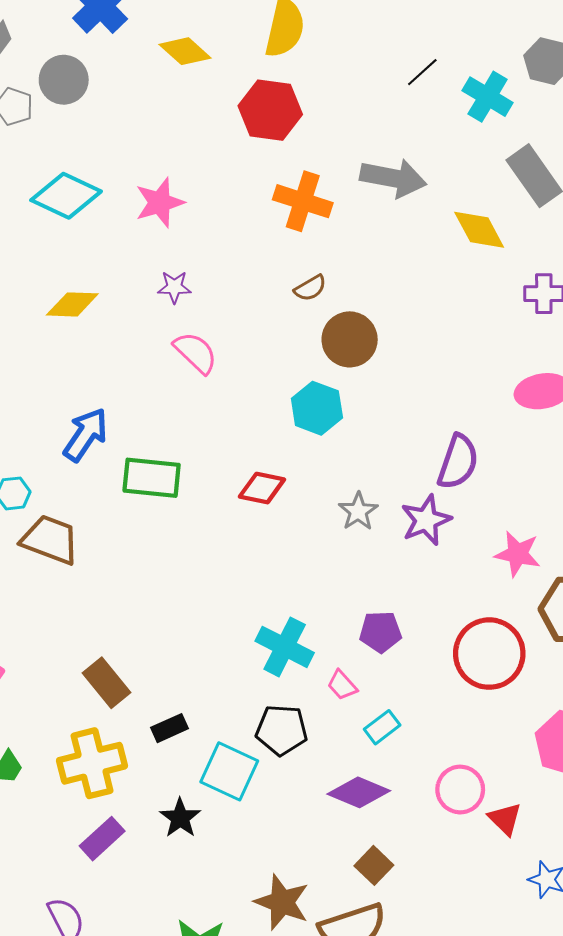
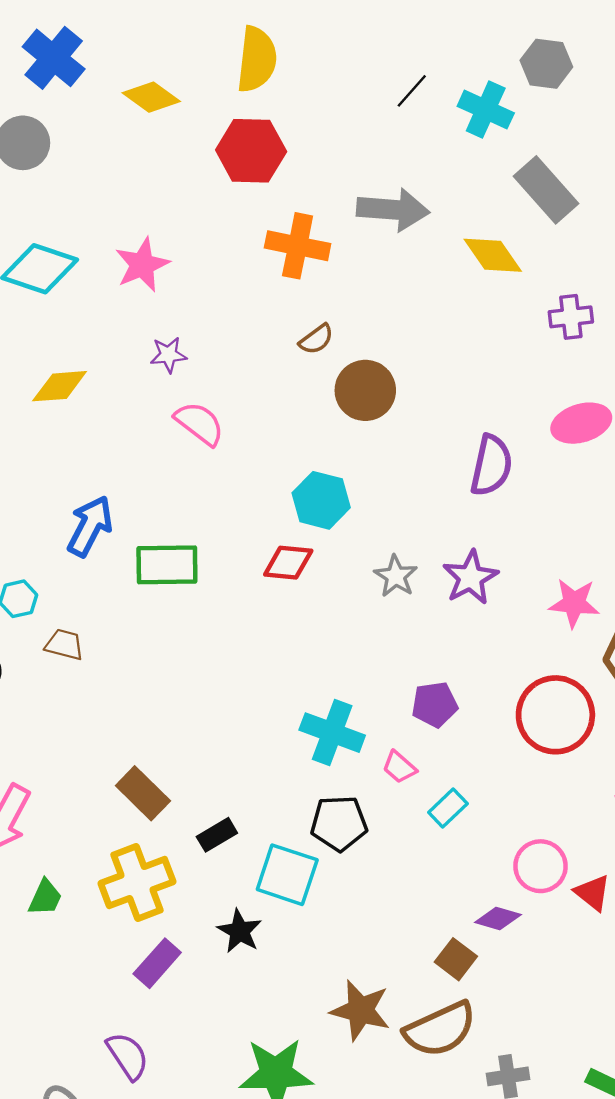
cyan hexagon: (317, 408) -> (321, 500), moved
purple semicircle: (458, 462) -> (491, 465), moved
brown trapezoid: (50, 540) -> (64, 645), size x0.6
purple diamond: (359, 792) -> (498, 918), moved, size x0.7

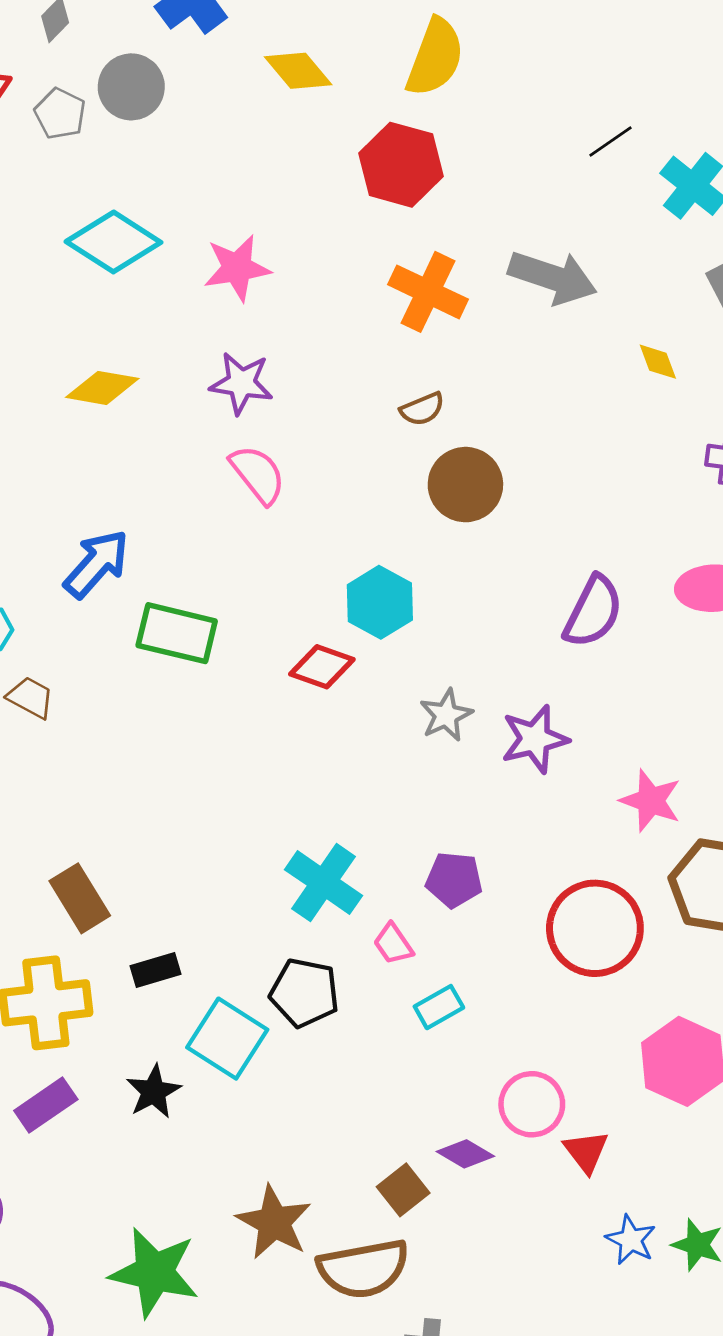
yellow diamond: (493, 255) -> (658, 362), size x0.6
purple star: (168, 355) -> (241, 383), size x1.4

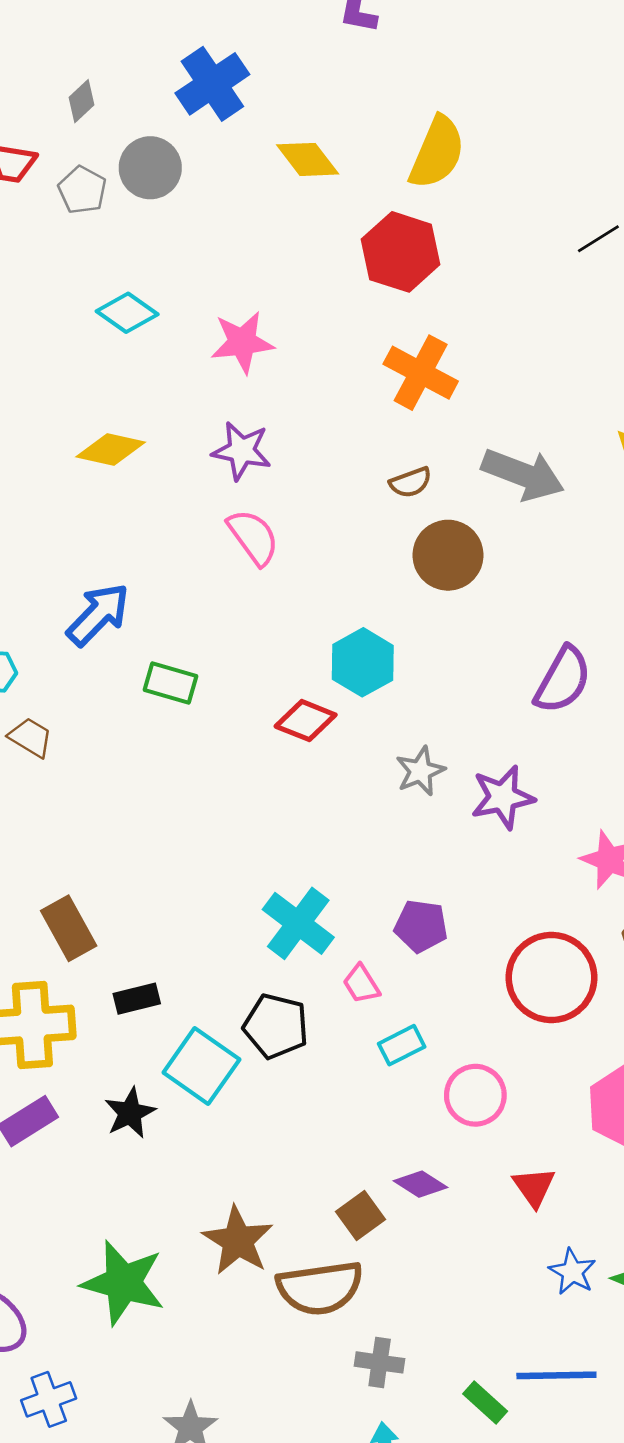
cyan diamond: (114, 242) -> (127, 313), size x0.7
gray arrow: (553, 277) -> (523, 474), moved
green rectangle: (177, 633) -> (171, 683), size x0.7
pink circle: (532, 1104) -> (475, 1095), moved

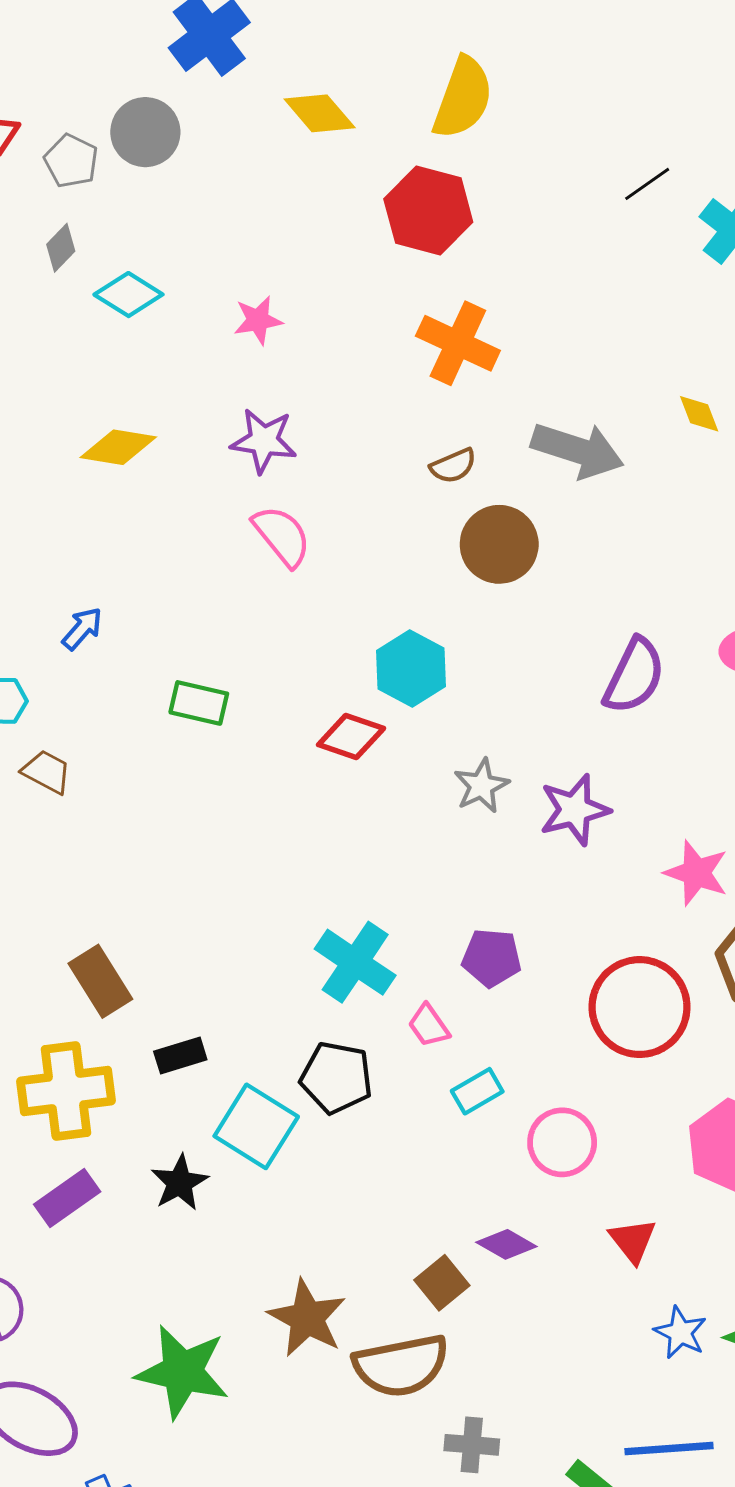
gray diamond: (81, 101) -> (61, 248), moved
pink star: (242, 342) -> (258, 320), size x0.7
blue arrow: (98, 615) -> (82, 629), moved, size x0.6

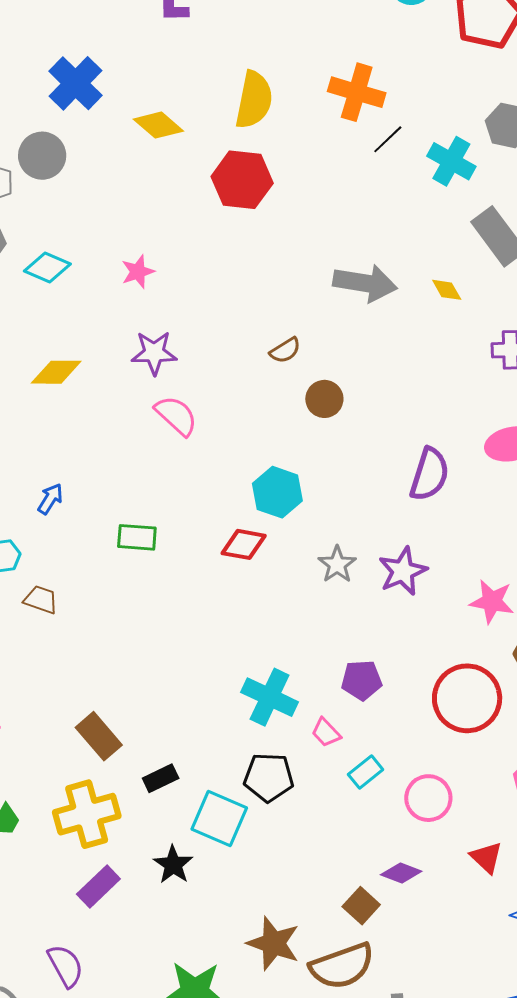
orange cross: (458, 343) -> (357, 92), moved
gray arrow: (578, 450) -> (365, 283), moved
brown circle: (499, 544) -> (324, 399), size x0.7

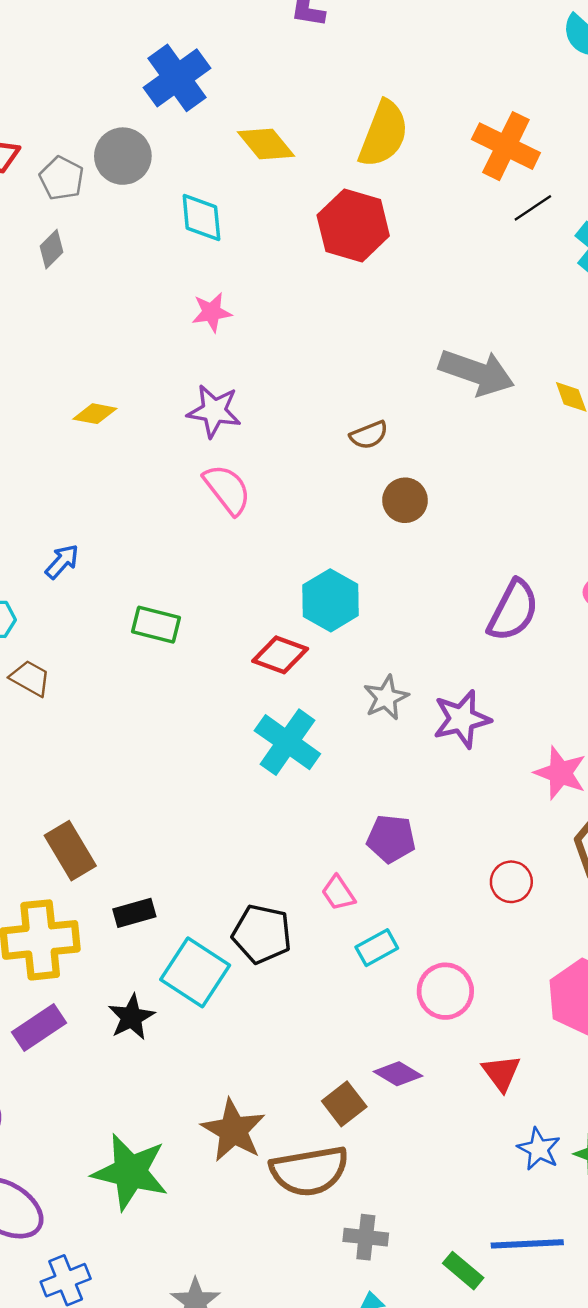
cyan diamond: (47, 268) -> (201, 217), moved, turned 51
yellow diamond: (56, 372) -> (95, 414), size x0.7
cyan cross: (270, 697) -> (287, 742), moved
red circle: (467, 698) -> (511, 882), size x0.5

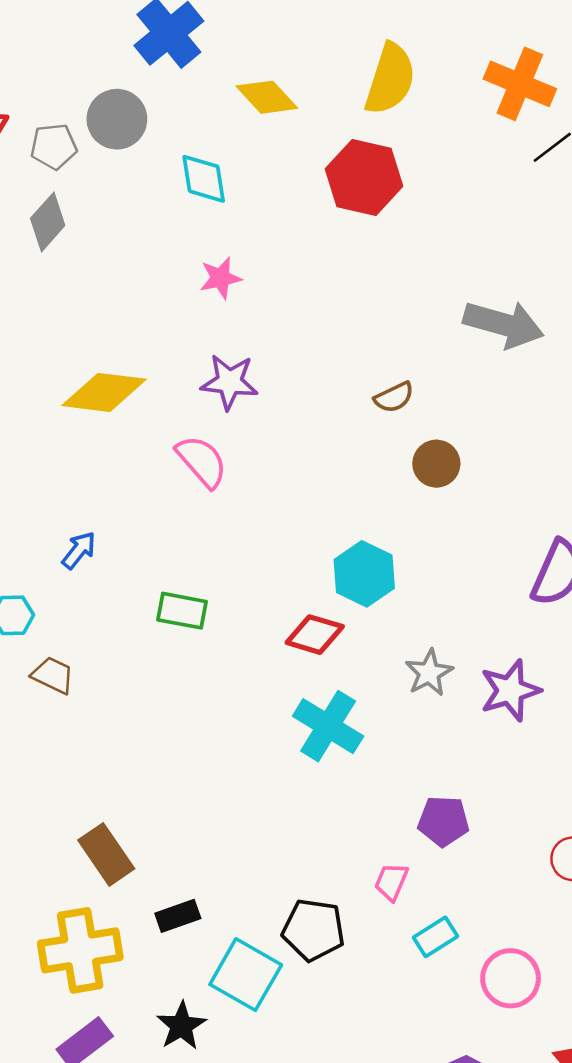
gray pentagon: (62, 178) -> (54, 146), turned -30
gray diamond: (51, 249) -> (48, 222), size x1.4
yellow diamond: (95, 414) -> (104, 392), size x1.8
pink semicircle: (227, 489) -> (202, 461), moved
pink trapezoid: (338, 893) -> (391, 882), turned 60

